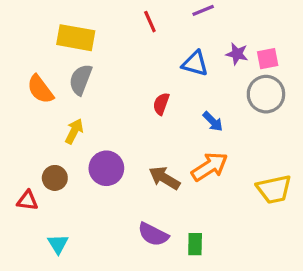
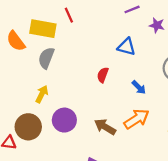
red line: (150, 22) -> (69, 15), moved
purple star: (237, 54) -> (157, 25), moved
orange semicircle: (40, 89) -> (16, 41), moved
brown circle: (55, 178) -> (28, 127), size x1.5

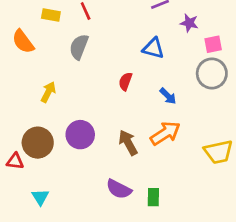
yellow rectangle: (43, 29) -> (51, 15), moved, size x0.6
gray semicircle: (46, 58) -> (79, 47), moved
yellow arrow: (42, 94) -> (48, 92), moved
brown arrow: (105, 127) -> (128, 143), turned 30

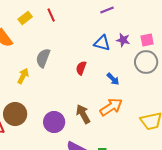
yellow rectangle: (51, 15) -> (25, 18), turned -48
purple star: (189, 23) -> (123, 40), moved
gray semicircle: (79, 47) -> (43, 58), moved
purple circle: (80, 135) -> (54, 122), moved

